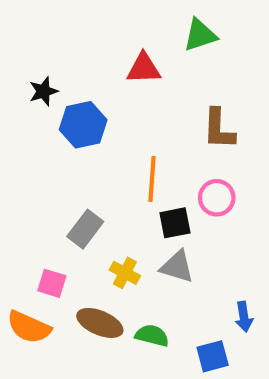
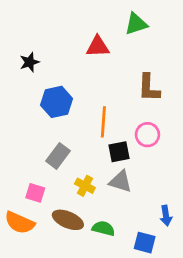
blue hexagon: (83, 125) -> (57, 102), moved
blue square: (213, 356) -> (145, 243), turned 30

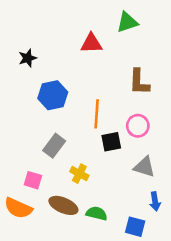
gray triangle: (120, 182) -> (144, 167), moved

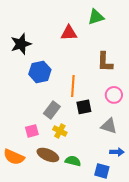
black star: (28, 58) -> (21, 44), size x1.5
pink circle: (138, 126) -> (114, 95), moved
gray rectangle: (54, 146) -> (52, 110), moved
pink square: (33, 180) -> (32, 131), moved, turned -32
blue arrow: (155, 201) -> (117, 152), turned -80

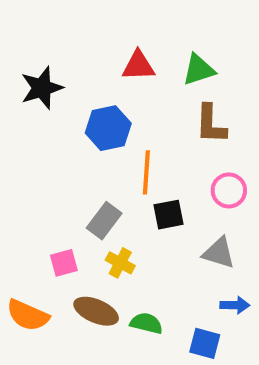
green triangle: (96, 17) -> (199, 70), moved
blue hexagon: (40, 72) -> (108, 128), moved

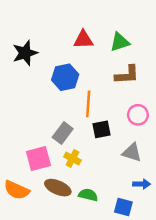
brown L-shape: (211, 124) -> (127, 75), turned -95
pink square: (64, 263) -> (38, 158), size x1.5

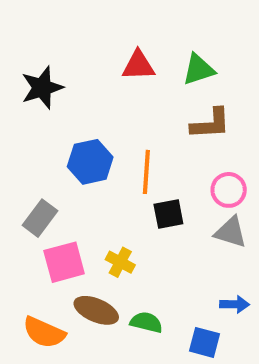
blue hexagon: (65, 77) -> (90, 162), moved
gray rectangle: (63, 133) -> (40, 218), moved
gray triangle: (132, 152) -> (231, 232), moved
orange semicircle: (17, 190) -> (44, 332), moved

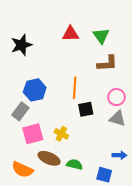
green triangle: (199, 70) -> (101, 36), turned -48
blue hexagon: (90, 162) -> (35, 90), moved

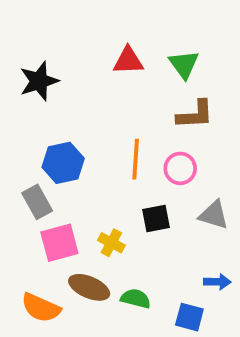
pink circle: (116, 97) -> (180, 168), moved
black square: (86, 109) -> (156, 219), moved
gray rectangle: (20, 111) -> (37, 202), turned -66

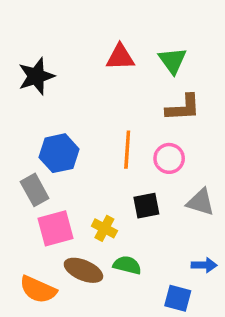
green semicircle: (136, 298) -> (127, 265), moved

